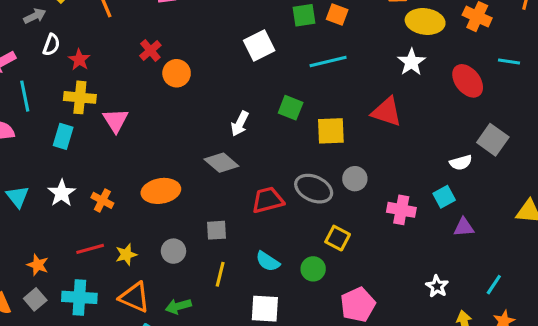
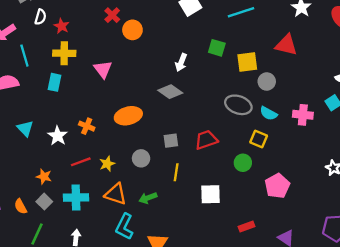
pink triangle: (115, 120) -> (103, 69), moved
gray circle: (355, 179) -> (267, 81), moved
white star: (62, 193) -> (58, 136), moved
red trapezoid: (268, 200) -> (206, 140), moved
cyan semicircle: (268, 261) -> (269, 113), moved

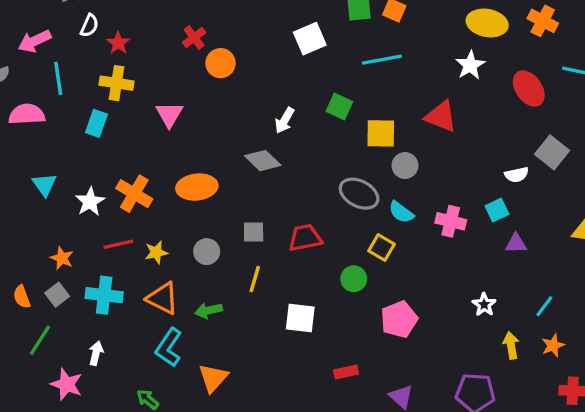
orange cross: (87, 126) -> (134, 194), size x1.5

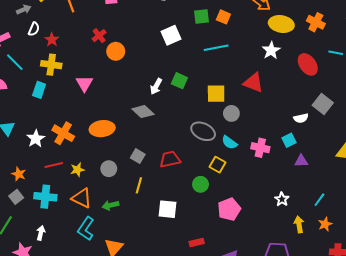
cyan line: (58, 78) -> (15, 62), turned -36
green square: (339, 106) -> (179, 81), moved
gray square: (254, 232) -> (138, 156), turned 32

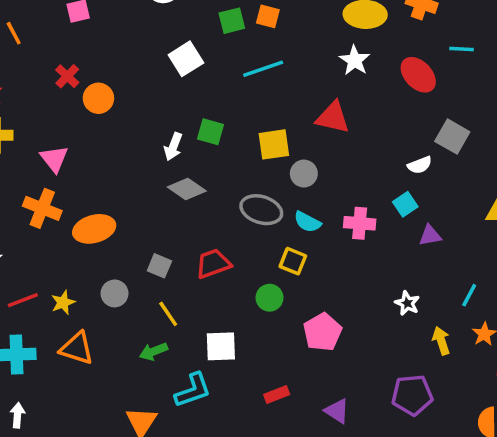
gray diamond: (143, 112) -> (187, 189), moved
orange cross: (63, 133) -> (42, 208), moved
yellow line: (139, 185) -> (168, 314), turned -42
green arrow: (110, 205) -> (154, 351), moved
cyan L-shape: (86, 229) -> (193, 390), moved, turned -135

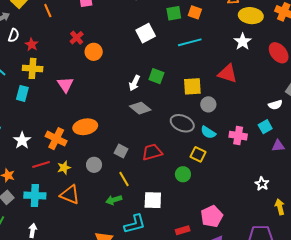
orange cross: (42, 208) -> (56, 139), moved
pink pentagon: (322, 332) -> (212, 216), moved

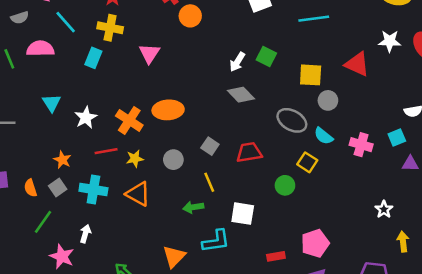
white star: (243, 42) -> (390, 41), moved, turned 30

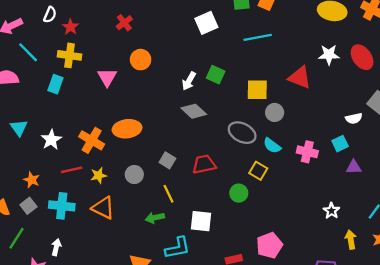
orange circle: (190, 16) -> (141, 60), moved

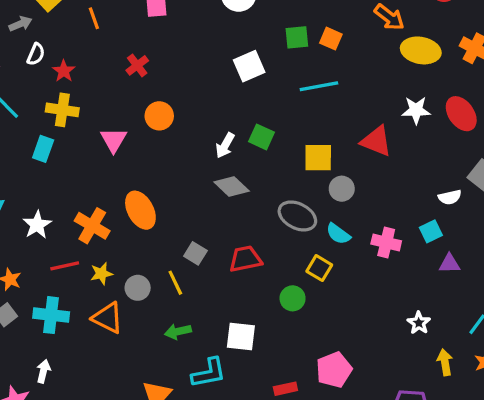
orange ellipse: (127, 129) -> (140, 210), turned 68
gray circle: (134, 174) -> (138, 288), moved
yellow line: (169, 194) -> (175, 283), moved

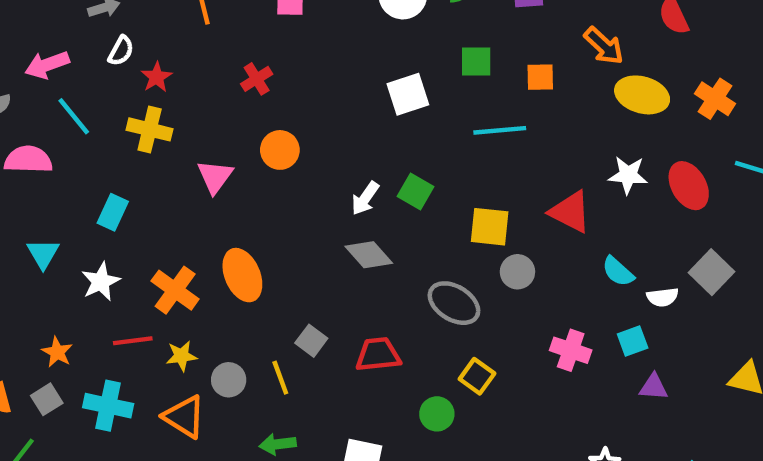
orange square: (331, 39) -> (540, 77), moved, turned -30
cyan rectangle: (43, 149) -> (113, 212), moved
cyan semicircle: (338, 234) -> (618, 271), moved

